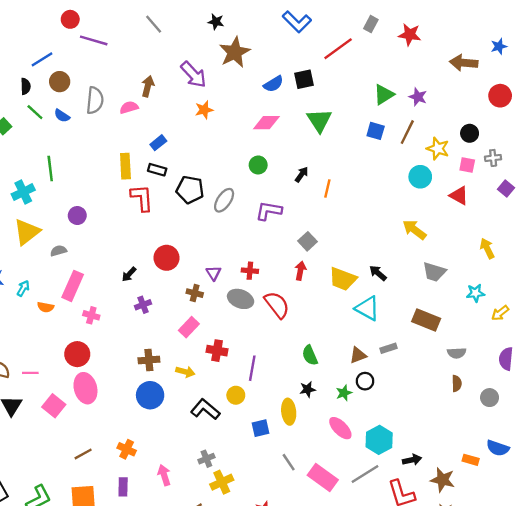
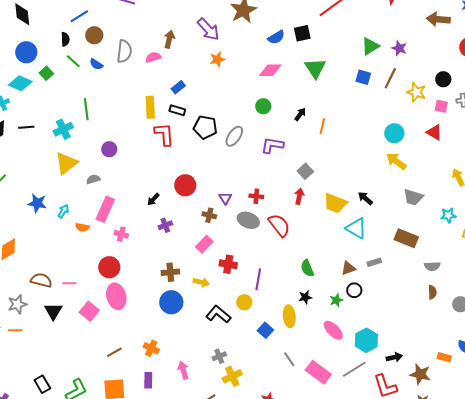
cyan circle: (420, 177) -> (394, 133), moved
blue square: (260, 428) -> (265, 330), turned -35

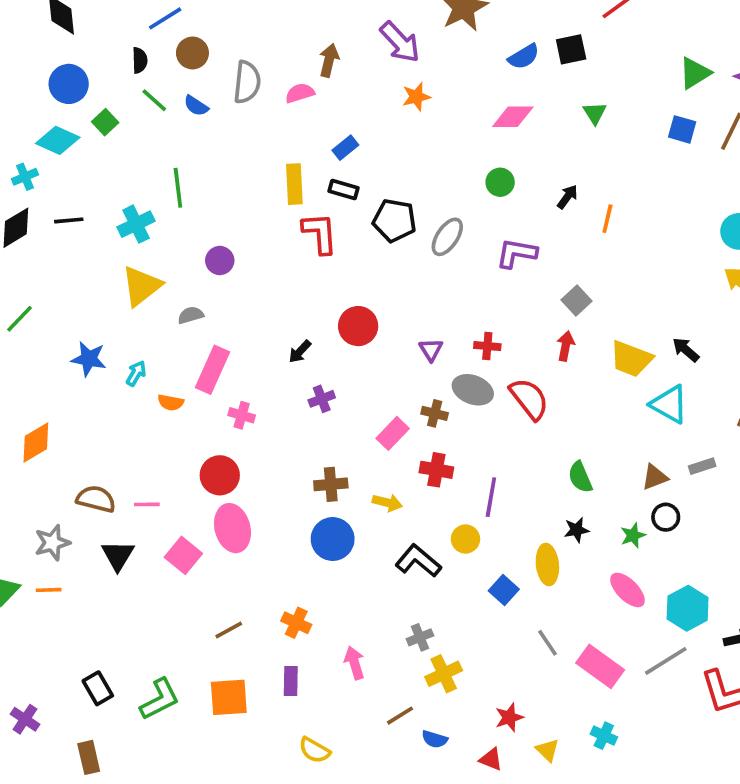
green triangle: (315, 68) -> (595, 113), size x0.6
brown cross: (209, 215) -> (435, 413), moved

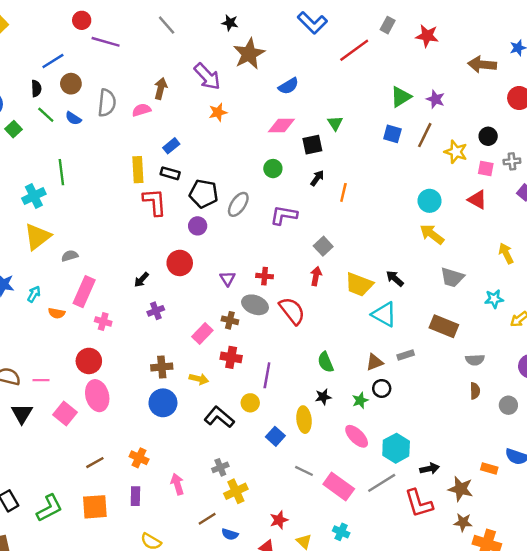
black square: (571, 49) -> (312, 145), moved
purple circle: (220, 261) -> (198, 226), moved
gray line: (547, 643) -> (304, 471), turned -30

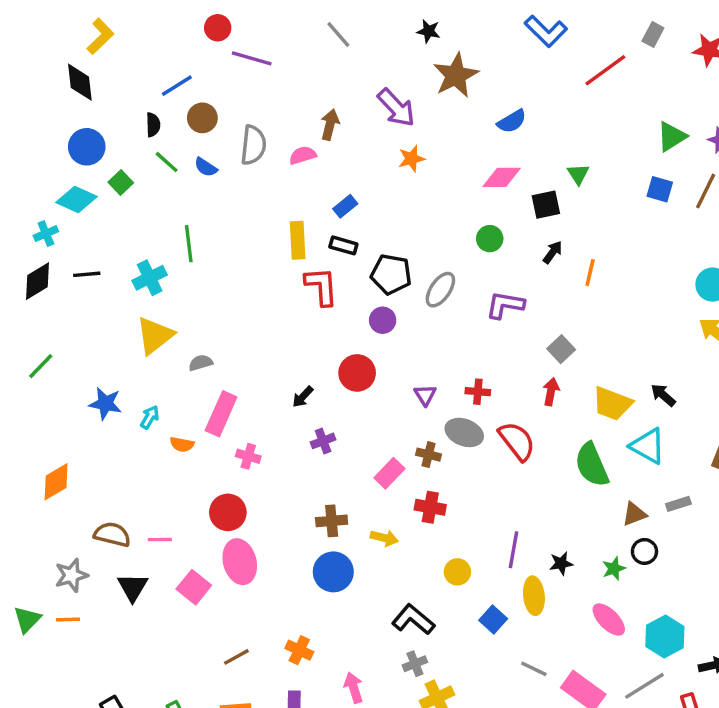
green semicircle: (326, 362) -> (592, 465), moved, size x1.5
purple line: (267, 375) -> (514, 550), moved
black L-shape: (219, 417) -> (413, 620), moved

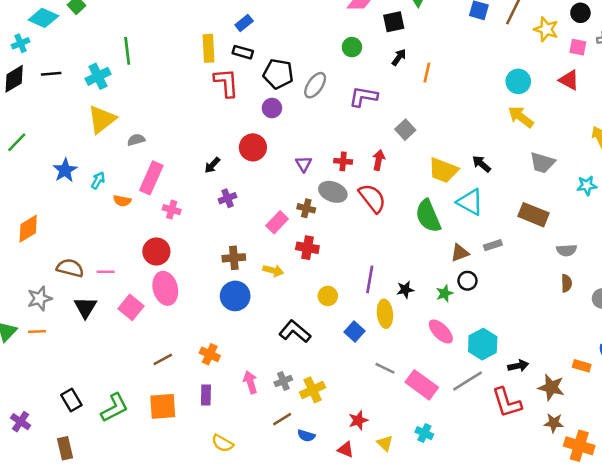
red arrow: (551, 392) -> (379, 160), moved
blue star: (105, 404) -> (65, 170), turned 30
gray cross: (415, 664) -> (283, 381), moved

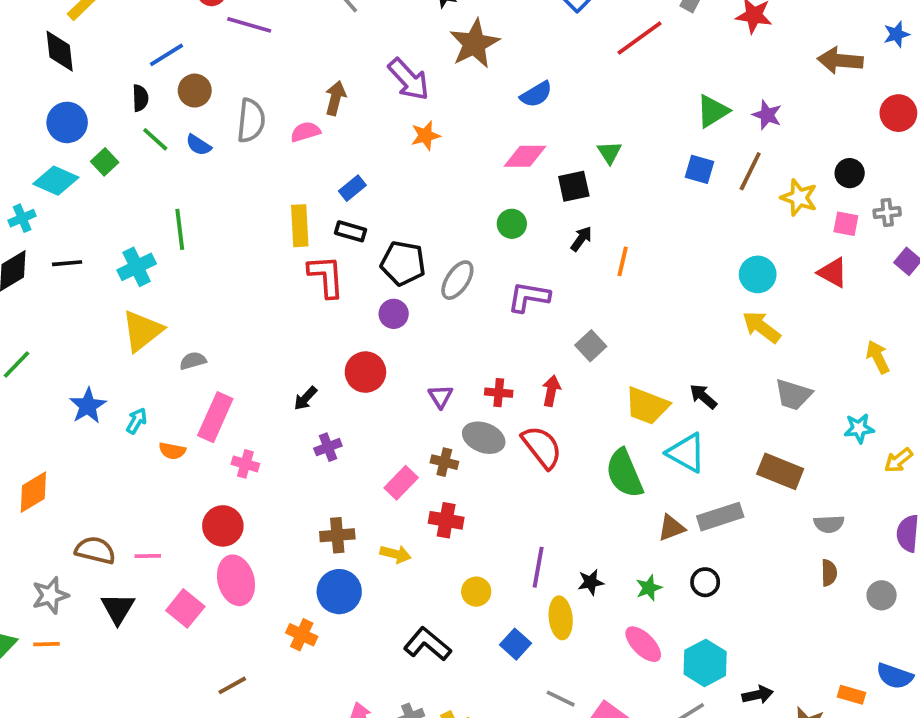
gray rectangle: (493, 245) -> (720, 517), size x1.6
black circle: (467, 281) -> (705, 582), moved
orange cross: (210, 354) -> (302, 635), moved

